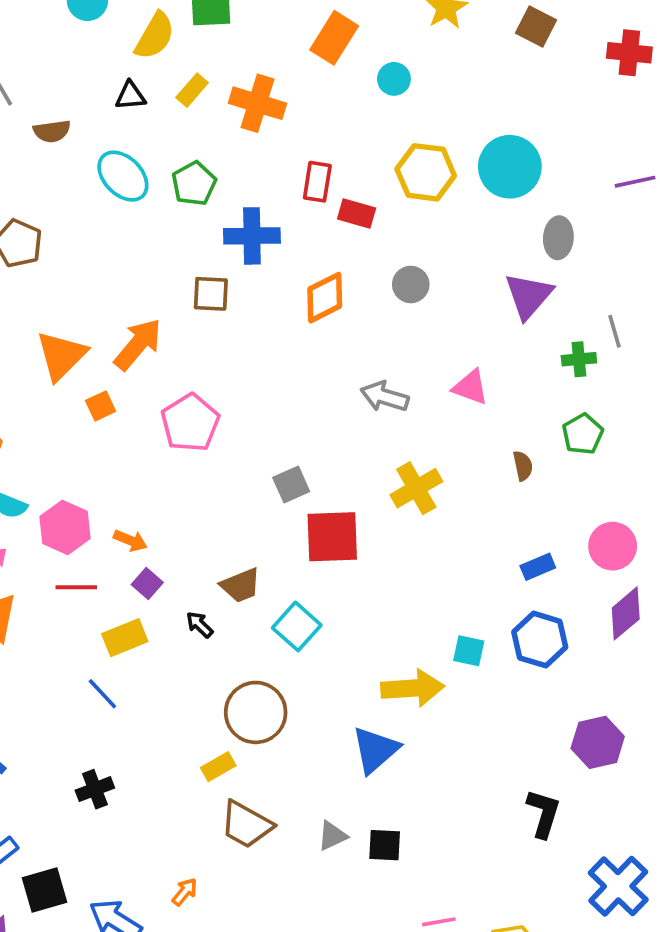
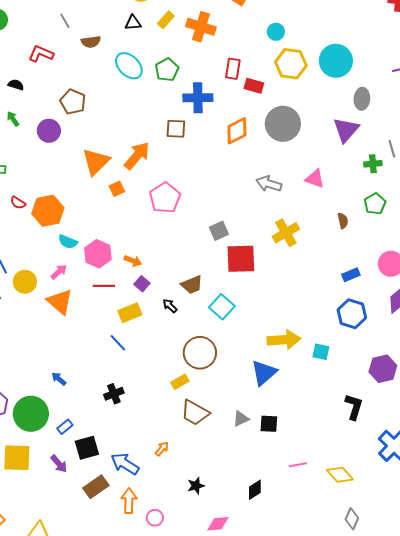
cyan circle: (394, 79) -> (276, 32), moved
gray circle: (411, 284) -> (283, 124), size x1.8
cyan square: (469, 651) -> (321, 352), moved

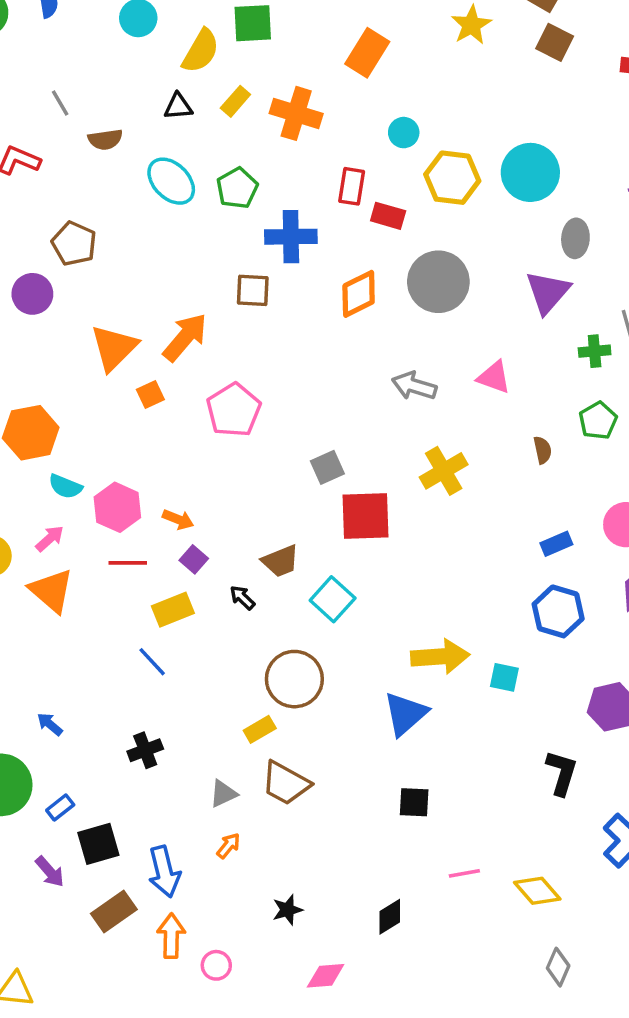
cyan circle: (276, 32) -> (404, 133), moved
gray triangle: (241, 419) -> (223, 794), moved
blue arrow: (125, 464) -> (164, 872), turned -136

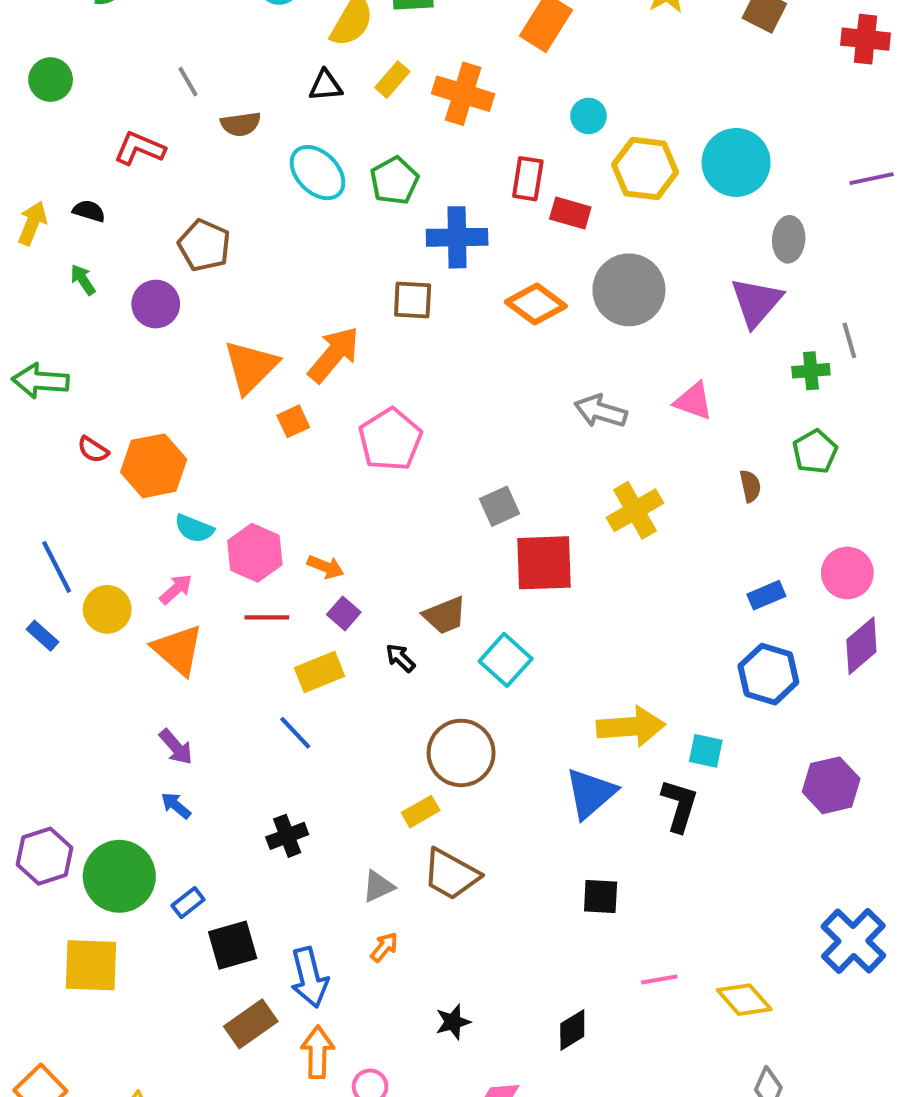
orange diamond: (359, 294) -> (536, 304), turned 63
black L-shape: (562, 773) -> (679, 806), moved
purple arrow: (50, 872) -> (176, 747), moved

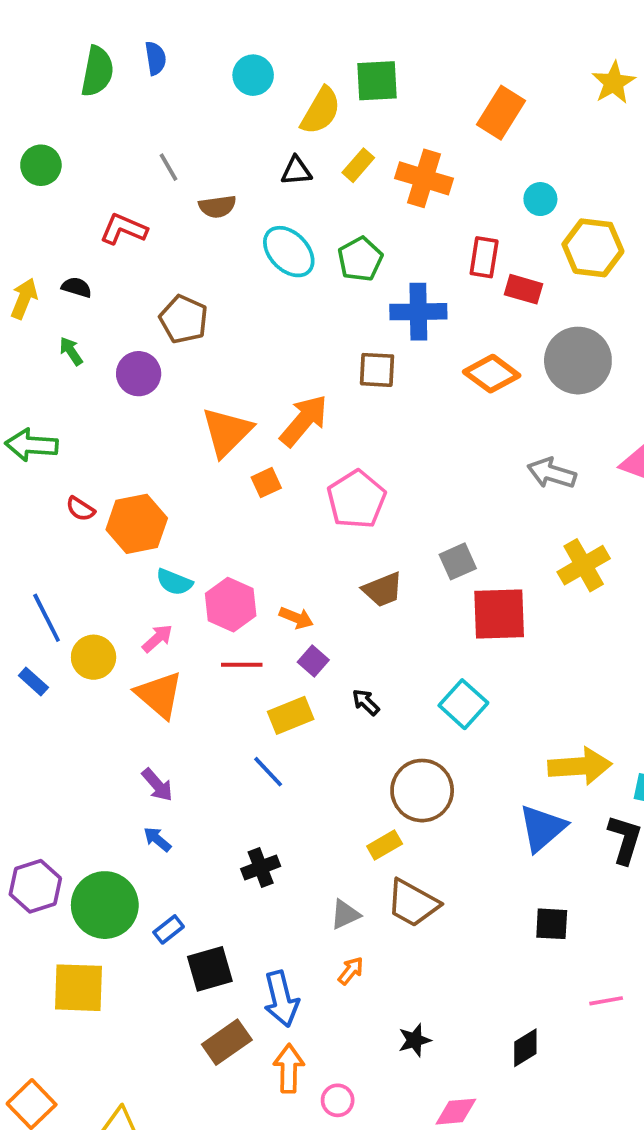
brown trapezoid: (445, 615) -> (383, 590), moved

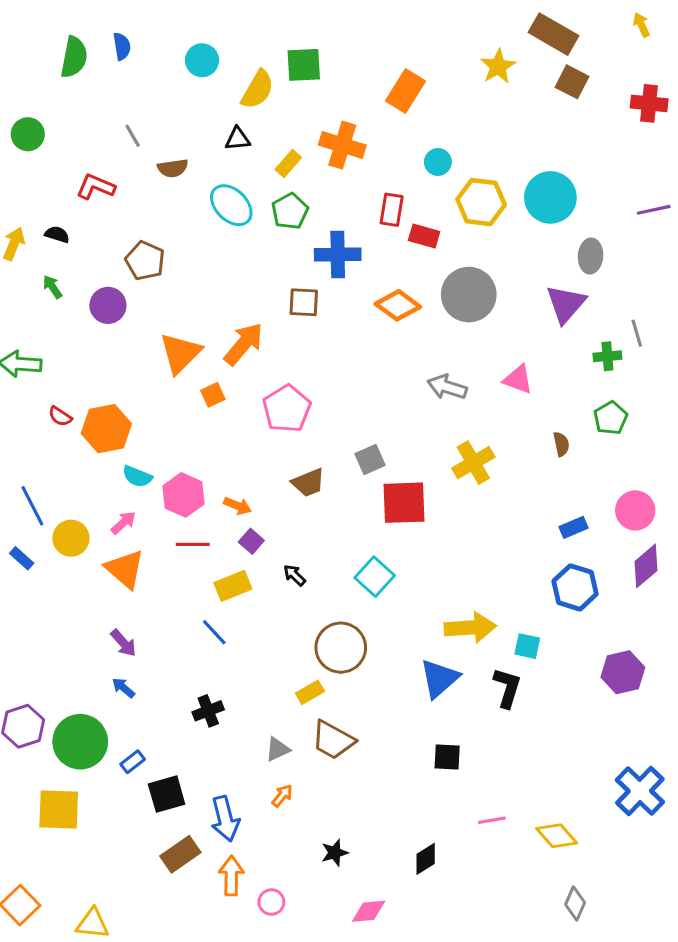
yellow rectangle: (358, 165) -> (288, 164), moved

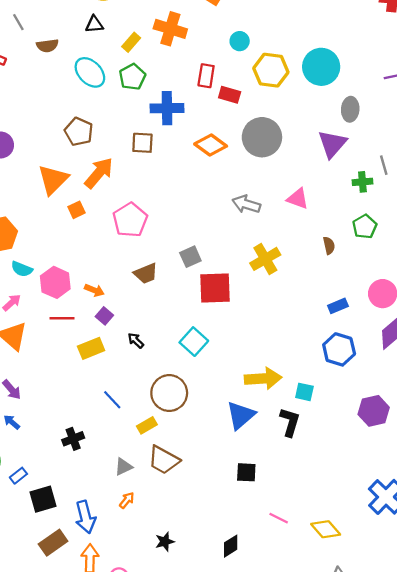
brown pentagon: (145, 261) -> (79, 132), moved
blue line: (214, 632) -> (112, 400), moved
pink line: (492, 820) -> (279, 518), turned 36

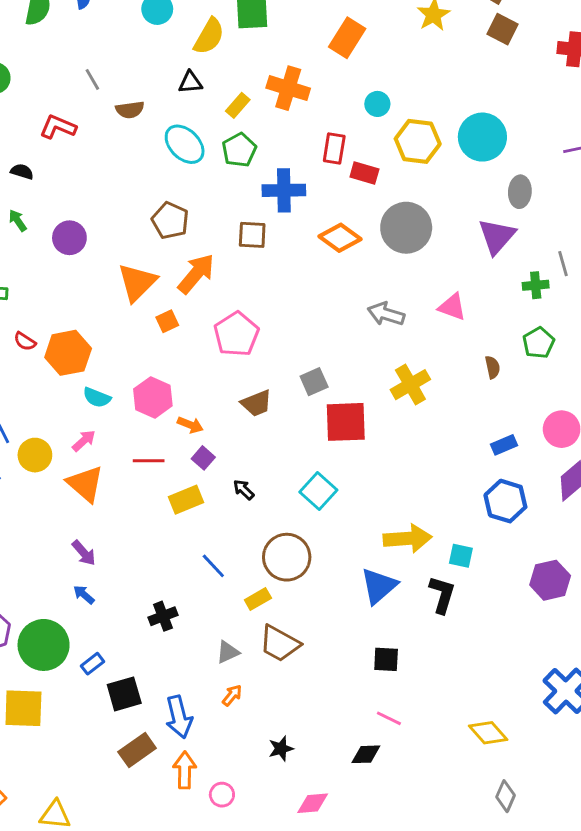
pink hexagon: (55, 282) -> (153, 397), moved
pink line: (279, 518) -> (389, 718), moved
black diamond: (231, 546) -> (366, 754), turned 30

